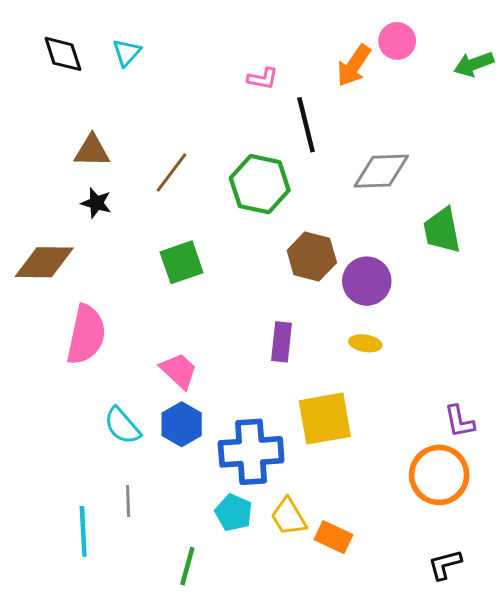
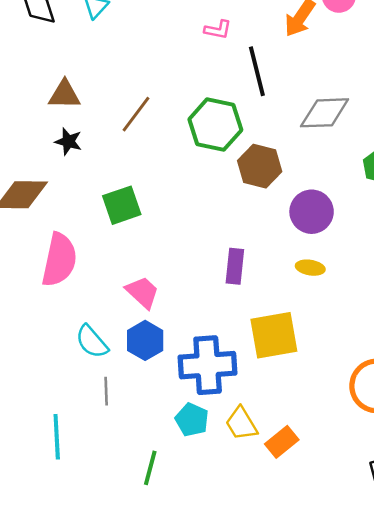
brown hexagon: (312, 256) -> (260, 166), moved
green square: (182, 262) -> (122, 205), moved
gray line: (128, 501) -> (106, 391), moved
orange rectangle: (333, 537) -> (282, 442), turned -64

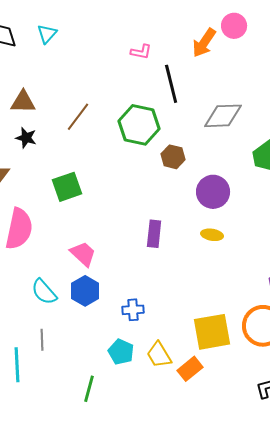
brown hexagon: (260, 166) -> (173, 157), size x0.7
yellow square: (274, 335) -> (212, 332), moved
blue cross: (208, 365) -> (133, 310), size x0.5
gray line: (106, 391) -> (42, 340), moved

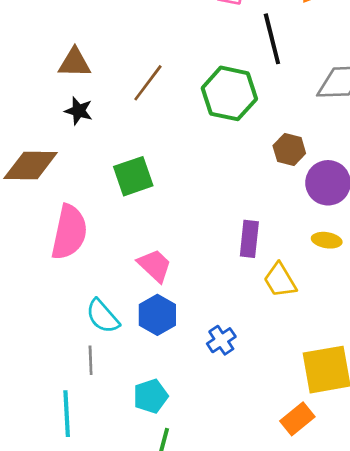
brown hexagon: (173, 157) -> (289, 149), moved
blue cross: (133, 310) -> (221, 340), turned -30
gray line: (42, 340) -> (91, 360), moved
cyan pentagon: (121, 352) -> (151, 396), moved, turned 30
yellow trapezoid: (159, 355) -> (280, 280), moved

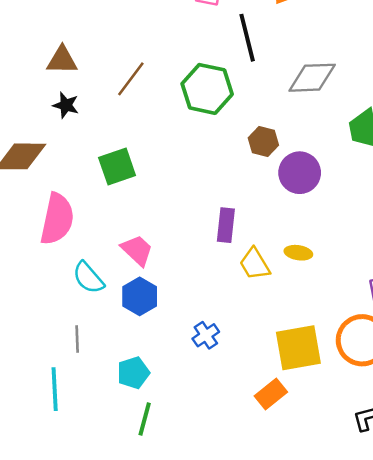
yellow ellipse: (327, 240) -> (298, 253), moved
cyan semicircle: (103, 316) -> (88, 278), moved
blue cross: (221, 340) -> (206, 335), moved

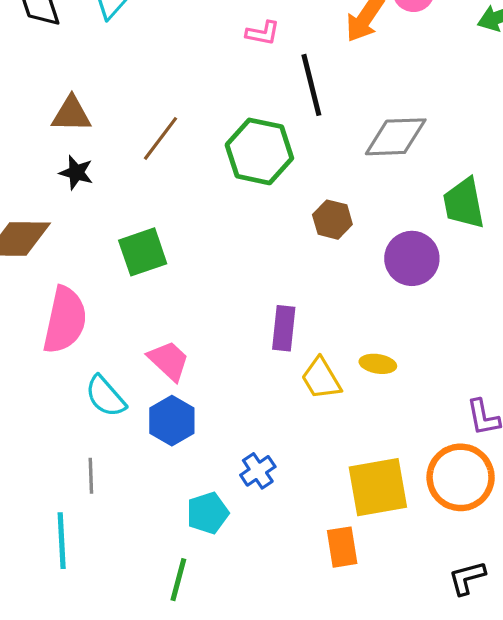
purple circle: (300, 173) -> (412, 258), moved
cyan pentagon: (133, 373) -> (208, 513), moved
orange rectangle: (271, 394) -> (342, 547), turned -60

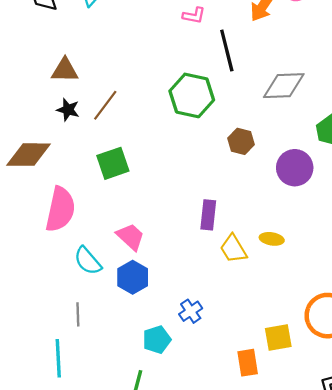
brown line: (161, 138) -> (105, 105), moved
yellow square: (378, 487) -> (278, 337), moved, size x0.7

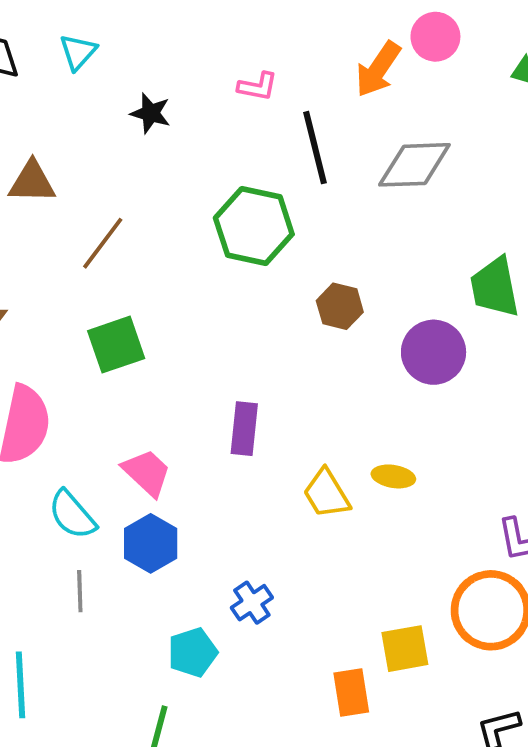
gray diamond: (284, 86) -> (414, 165), moved
black star: (68, 110) -> (151, 113), moved
purple rectangle: (208, 215) -> (244, 429), moved
gray line: (78, 314) -> (80, 591), moved

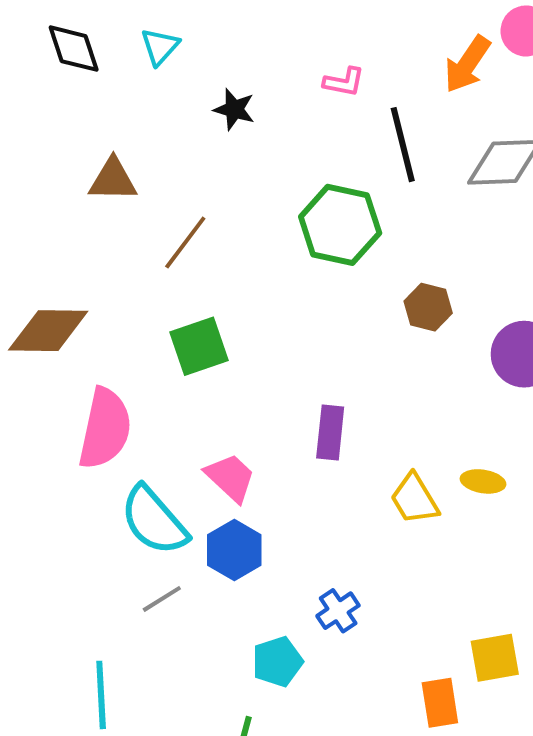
cyan semicircle: (72, 515) -> (154, 521), size x1.4
gray line: (80, 591) -> (162, 599), turned 60

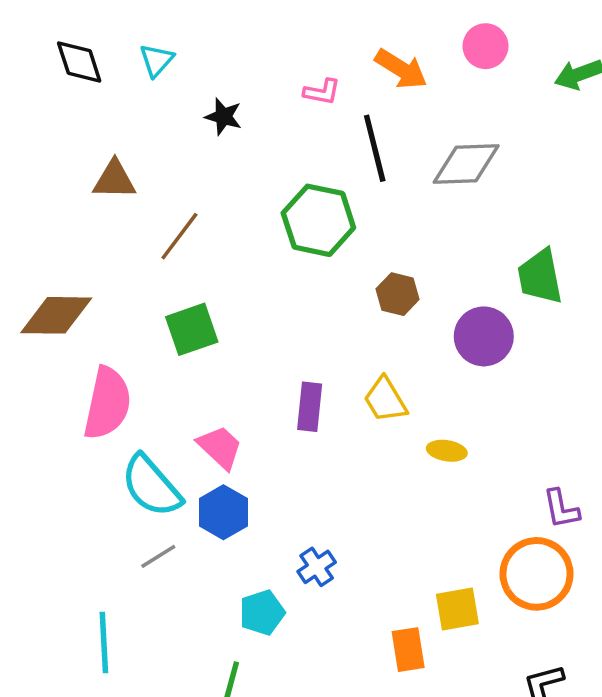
orange arrow: (467, 64) -> (401, 69), moved, turned -92
yellow trapezoid: (414, 499) -> (385, 400), moved

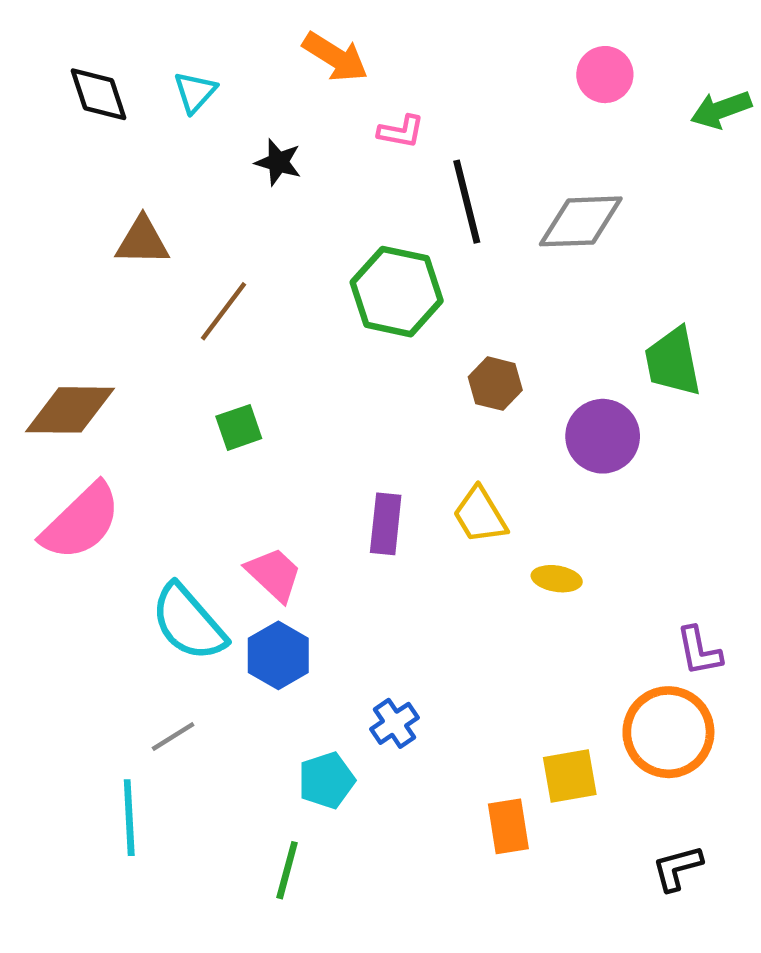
orange arrow: (401, 69) -> (335, 57), moved
green square: (192, 329) -> (239, 427), size x0.7
pink semicircle: (107, 403) -> (81, 522), moved, turned 34
gray line: (158, 556) -> (173, 737), moved

